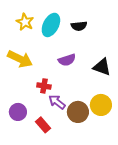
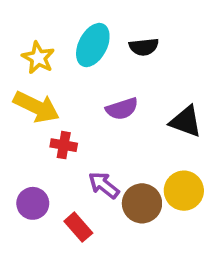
yellow star: (25, 22) -> (38, 58), moved
red cross: (44, 86) -> (64, 145), moved

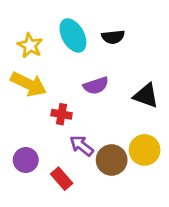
cyan ellipse: (93, 45) -> (73, 35), turned -56
red cross: (64, 145) -> (62, 114), moved

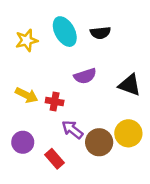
yellow star: (30, 46) -> (27, 40), turned 30
yellow arrow: (29, 84) -> (27, 95), moved, size x0.7

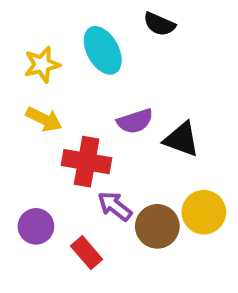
black semicircle: (100, 33) -> (159, 24), moved, turned 30
black triangle: (130, 85) -> (182, 139), moved
yellow arrow: (27, 95) -> (44, 119), moved
red cross: (55, 102) -> (87, 162), size x1.6

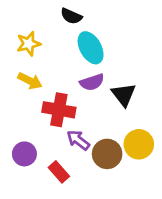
black semicircle: (159, 24) -> (71, 16), moved
cyan ellipse: (103, 50) -> (91, 48), moved
black triangle: (182, 139) -> (124, 95), turned 32

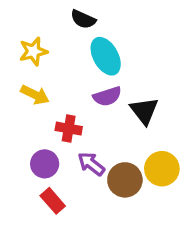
red cross: (59, 110) -> (69, 129), size x0.7
purple circle: (24, 154) -> (45, 164), moved
red rectangle: (59, 172) -> (53, 201), moved

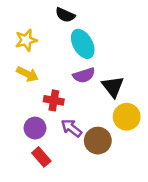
yellow circle: (162, 169) -> (127, 117), moved

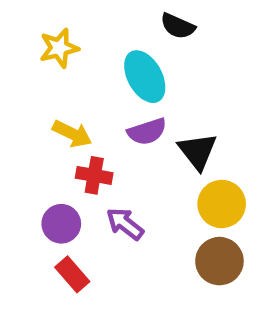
black semicircle: (65, 15) -> (178, 26), moved
yellow star: (26, 40) -> (59, 48), moved
yellow arrow: (27, 74) -> (72, 134), moved
brown circle: (98, 141) -> (219, 261), moved

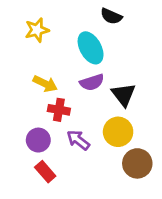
yellow circle: (222, 204) -> (118, 132), moved

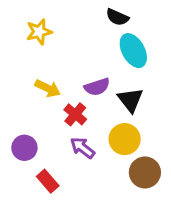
cyan ellipse: (91, 48) -> (133, 51), moved
red cross: (59, 110) -> (75, 114), moved, turned 30
purple circle: (38, 140) -> (24, 148), moved

